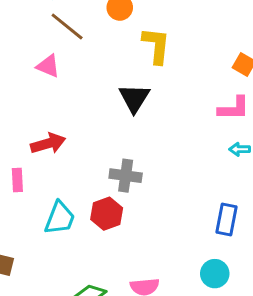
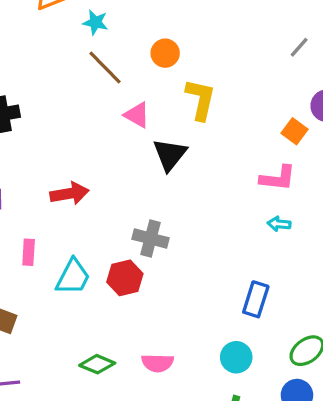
pink triangle: (48, 66) -> (137, 115), moved
pink rectangle: (17, 180) -> (29, 252), moved

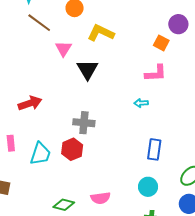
yellow L-shape: (201, 99) -> (101, 33), turned -68
pink triangle: (137, 115) -> (63, 49), turned 42
cyan arrow: (279, 224) -> (141, 103), moved

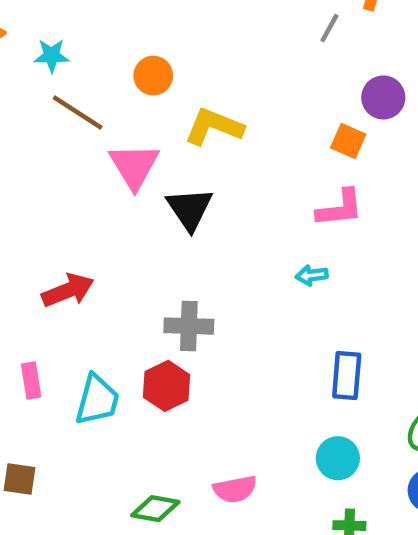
pink triangle: (63, 49) -> (134, 166), size x1.4

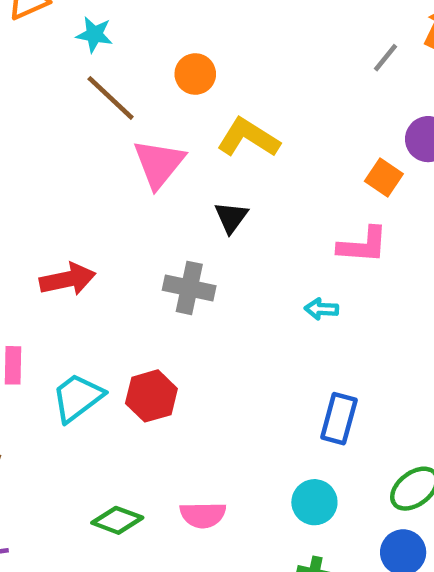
black triangle: (190, 209) -> (231, 217), moved, size x0.7
gray cross: (189, 326) -> (189, 288), moved
cyan trapezoid: (97, 400) -> (78, 398), turned -152

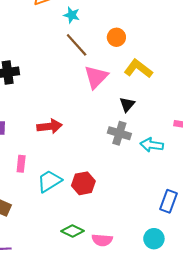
gray cross: (189, 288) -> (119, 133), moved
cyan arrow: (321, 309) -> (152, 145), moved, size x1.5
green diamond: (117, 520) -> (73, 231), moved

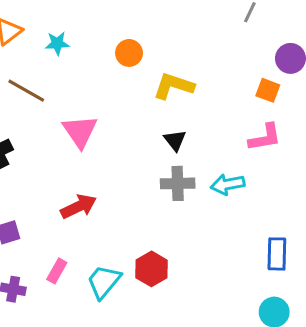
brown line: (77, 45) -> (26, 91), moved
pink triangle: (96, 77) -> (80, 131), moved
pink rectangle: (21, 164) -> (57, 271), turned 42

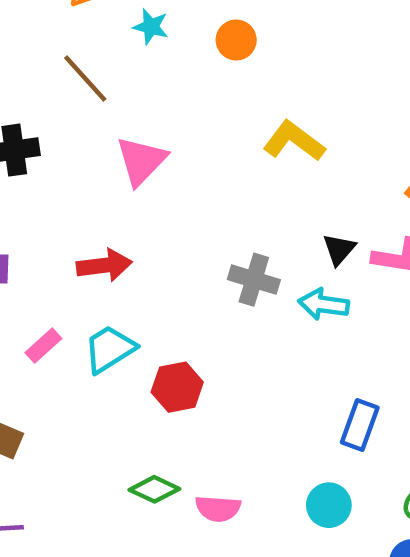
orange circle: (129, 53) -> (236, 40), moved
black triangle: (175, 140) -> (339, 249), moved
cyan trapezoid: (104, 282) -> (110, 349), moved

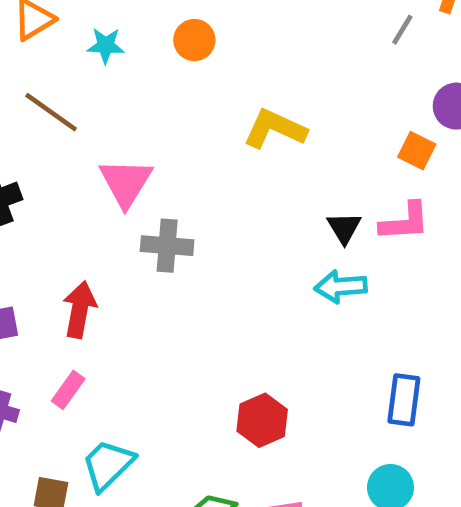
red arrow: (104, 265) -> (80, 310), moved, turned -60
gray cross: (254, 280) -> (167, 246), moved
cyan trapezoid: (110, 349) -> (108, 465), moved
red hexagon: (177, 387) -> (262, 420), moved

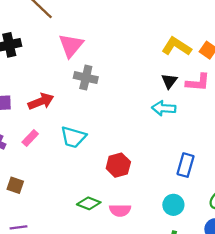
yellow L-shape: (275, 129) -> (177, 47), moved
red arrow: (80, 310) -> (41, 101), turned 50
cyan trapezoid: (108, 465) -> (73, 137), moved, turned -128

